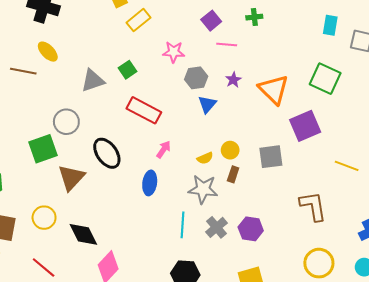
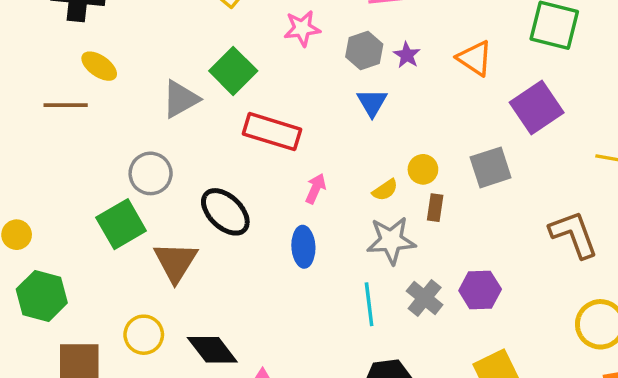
green square: (128, 70) -> (233, 71), size x1.5
gray hexagon: (196, 78) -> (364, 51), moved
orange triangle: (274, 89) -> (475, 58), size x0.7

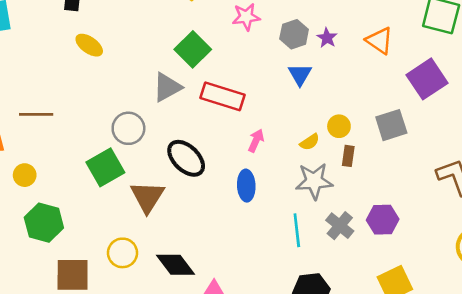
gray triangle: (181, 99) -> (167, 87), moved
brown line: (66, 105) -> (36, 114), moved

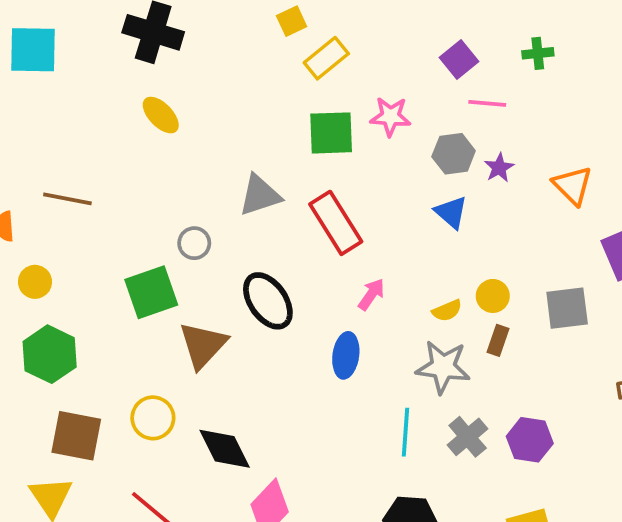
green square: (193, 49) -> (331, 133), moved, turned 32
blue triangle: (300, 74) -> (451, 212), turned -30
red rectangle: (222, 96) -> (336, 223), turned 30
gray circle: (128, 128) -> (194, 243), size x0.7

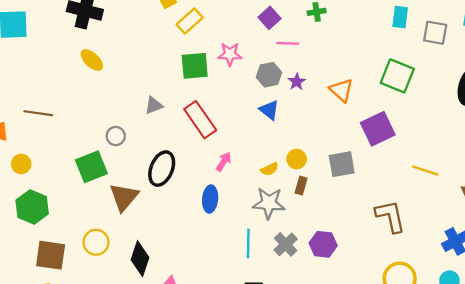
gray triangle: (260, 195) -> (154, 105), size x0.7
black ellipse: (268, 301) -> (162, 169), turned 60
black diamond: (225, 449) -> (140, 259), turned 48

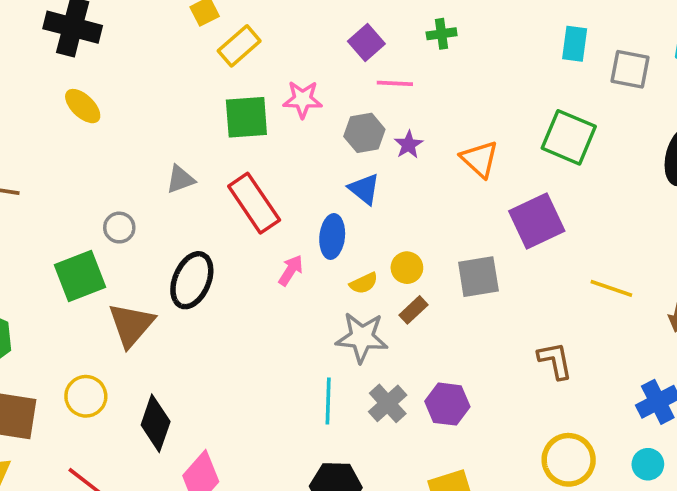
brown rectangle: (301, 186) -> (414, 310), turned 30
blue ellipse: (210, 199) -> (332, 236), moved
brown L-shape: (390, 216) -> (555, 361), size x0.7

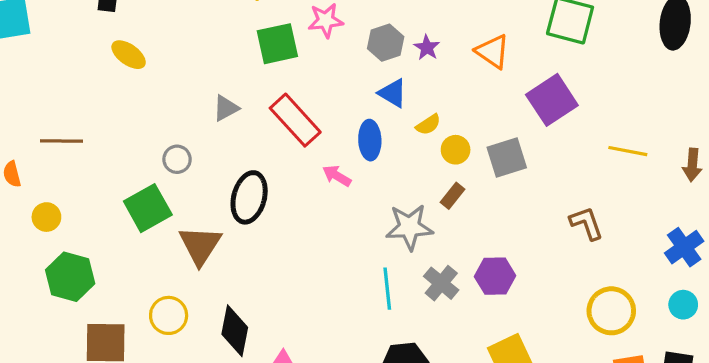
yellow circle: (407, 268) -> (456, 150), moved
pink arrow: (291, 270) -> (337, 176), turned -84
yellow semicircle: (364, 283) -> (428, 125), moved

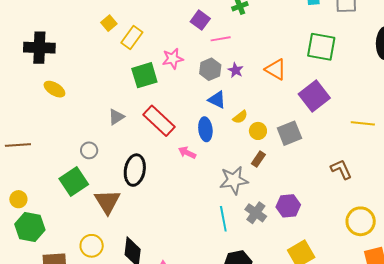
yellow circle: (46, 217) -> (18, 199), moved

